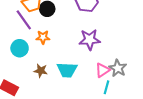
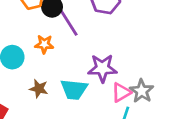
purple line: (24, 20) -> (69, 23), moved
purple star: (90, 40) -> (102, 68), moved

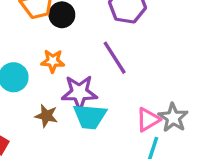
purple line: (69, 23) -> (115, 58), moved
purple star: (102, 68) -> (79, 93), moved

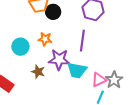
purple line: (115, 58) -> (82, 41), turned 35
cyan trapezoid: (90, 116) -> (77, 70), moved

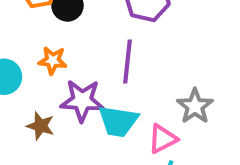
gray star: (114, 80) -> (195, 106), moved

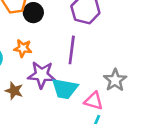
pink triangle: (163, 139) -> (94, 101), turned 42

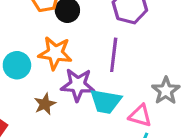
orange star: (23, 48) -> (55, 53), size x1.5
brown star: (14, 91) -> (45, 104), turned 30

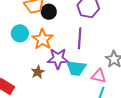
orange star: (55, 53) -> (42, 39), turned 30
cyan circle: (17, 65) -> (20, 33), moved

